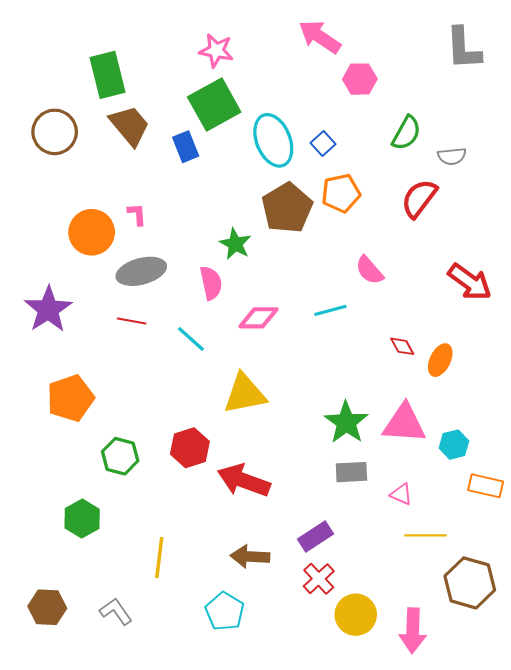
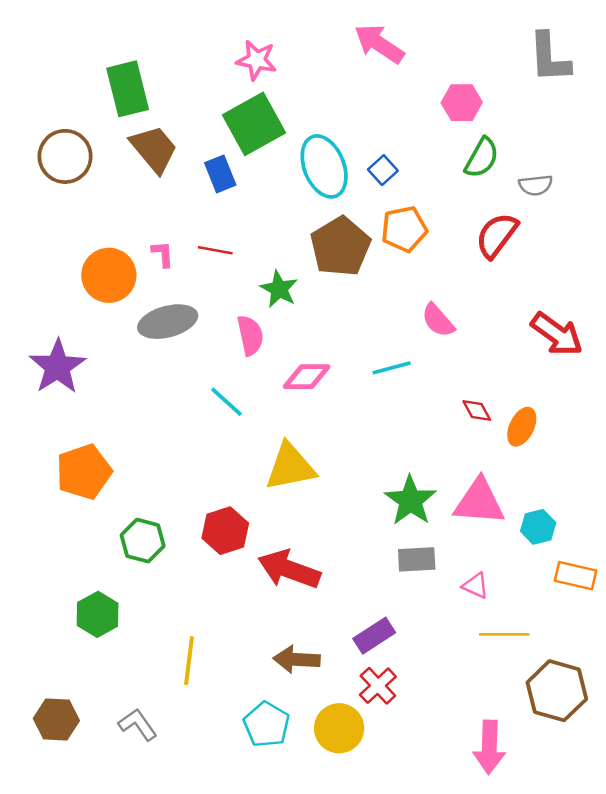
pink hexagon: (360, 79) -> (462, 103), moved
red line: (132, 321) -> (215, 250), moved
yellow circle: (356, 615) -> (339, 728), moved

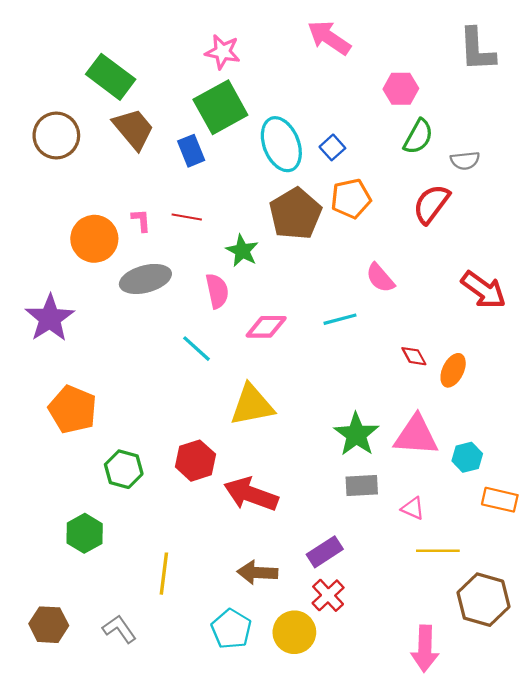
green rectangle: (128, 89) -> (111, 77), turned -39
orange pentagon: (84, 472) -> (73, 409), turned -30

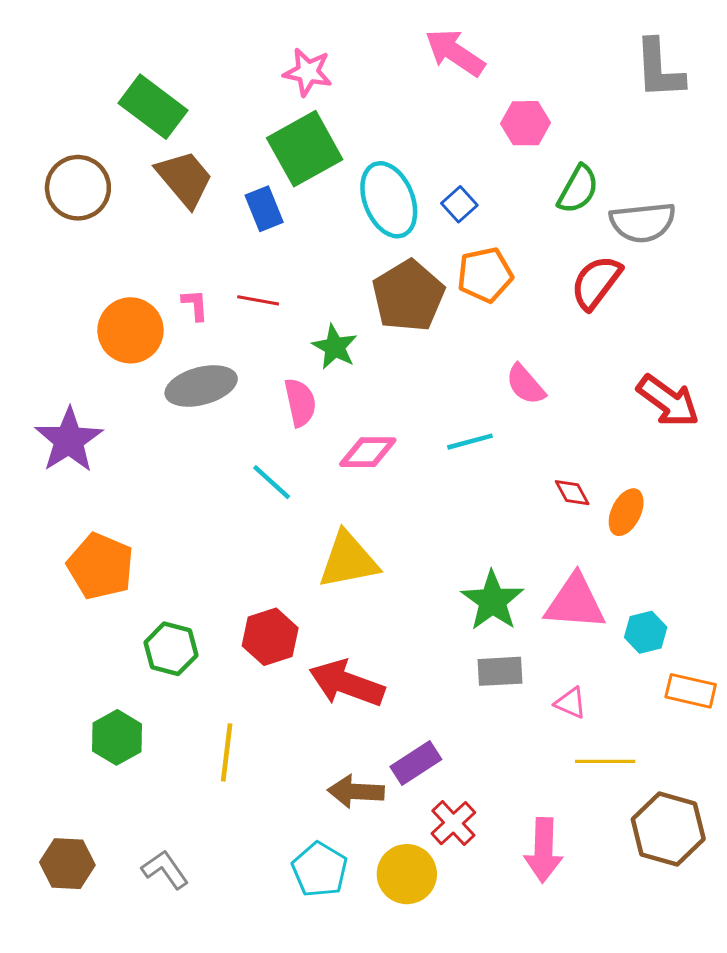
pink hexagon: (401, 89) -> (525, 123), moved
gray semicircle: (465, 161) -> (643, 222), size x1.6
purple rectangle: (325, 552) -> (416, 763), moved
yellow line: (164, 574) -> (227, 752), moved
pink arrow: (425, 649) -> (544, 850), moved

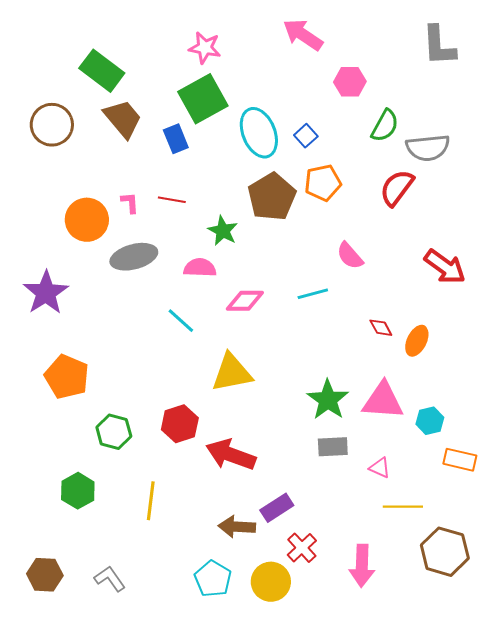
pink semicircle: (300, 403) -> (200, 268), turned -76

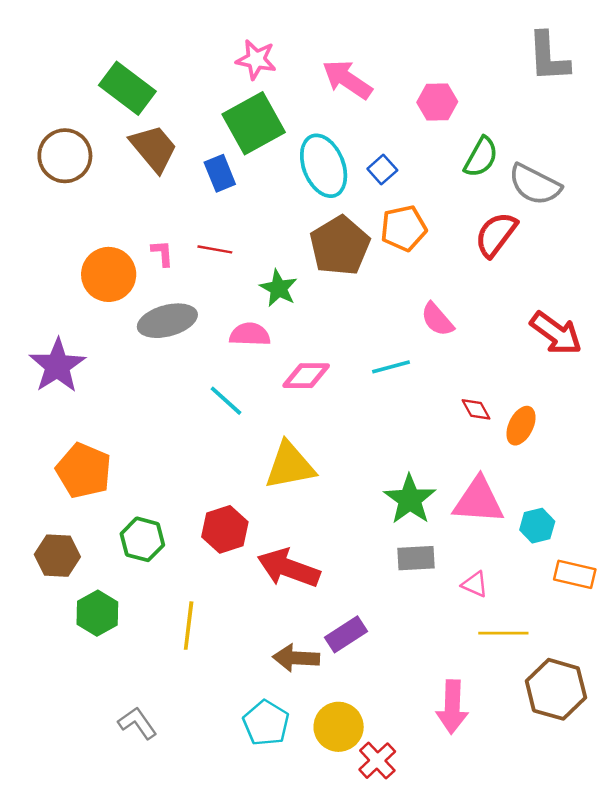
pink arrow: (303, 35) -> (347, 80), moved
gray semicircle: (428, 148) -> (535, 184), turned 33
red cross: (302, 548) -> (377, 761), moved
brown hexagon: (45, 575) -> (57, 556), moved

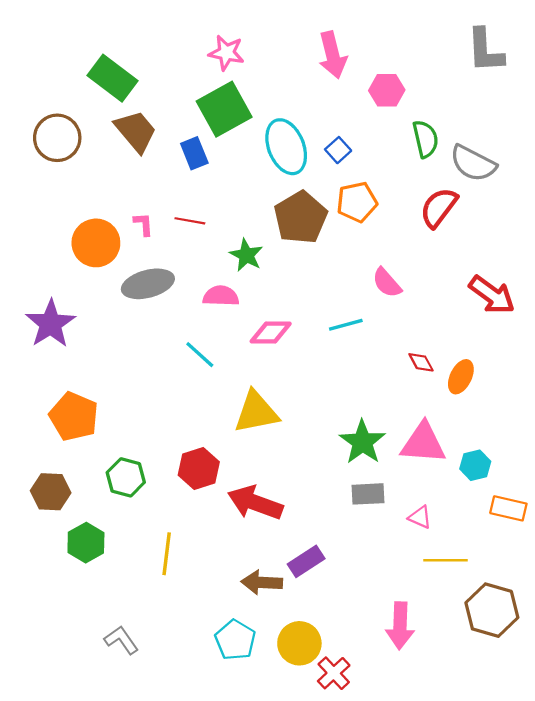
pink arrow: (347, 80) -> (333, 55), moved, turned -138
green semicircle: (481, 157) -> (425, 139), turned -42

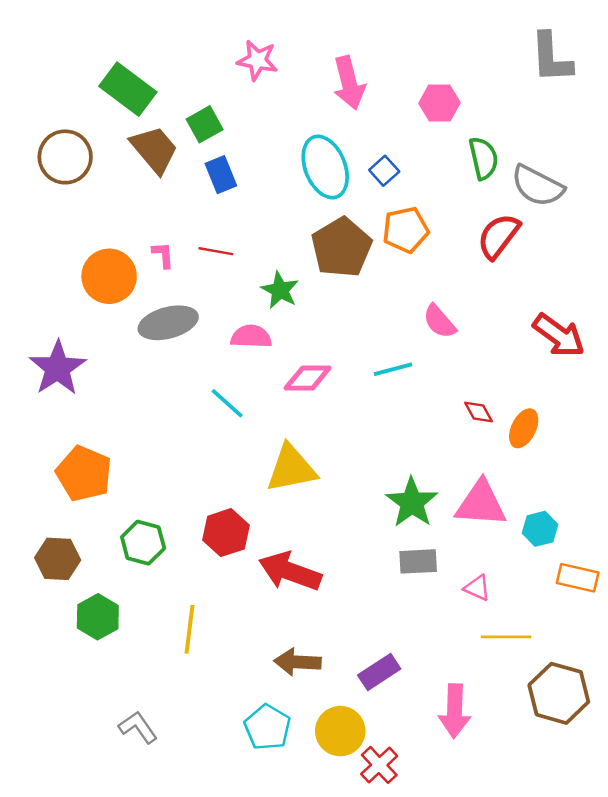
pink arrow: (333, 55) -> (349, 83), moved
green square: (224, 109) -> (205, 124), moved, size x0.6
purple rectangle: (306, 561) -> (379, 672), moved

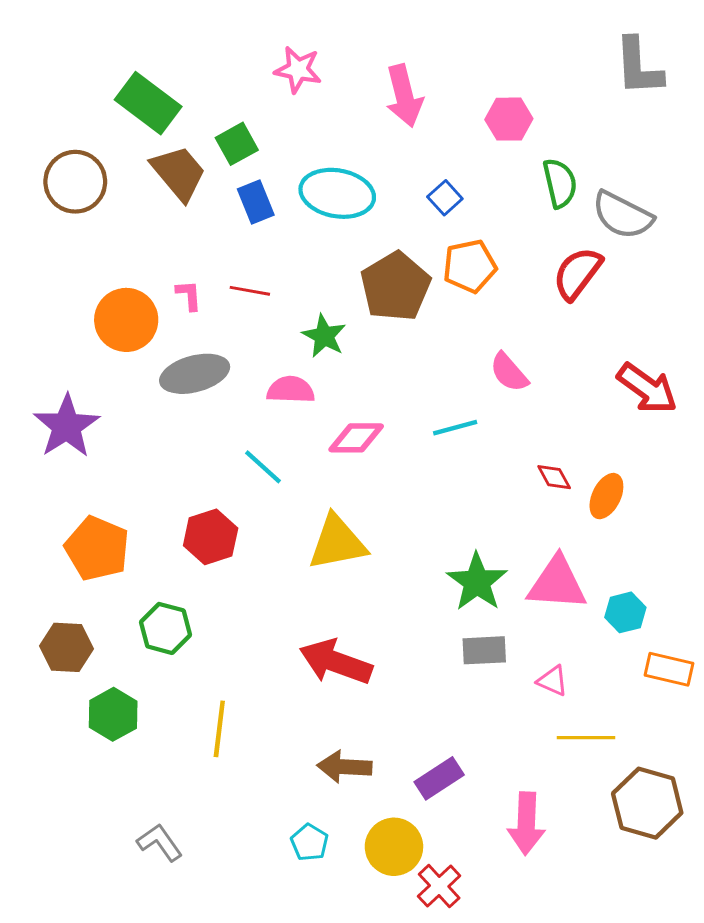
cyan ellipse: (325, 167) -> (337, 193), moved, turned -58
red hexagon: (226, 533) -> (211, 537), moved
cyan pentagon: (267, 727) -> (310, 842), size x0.7

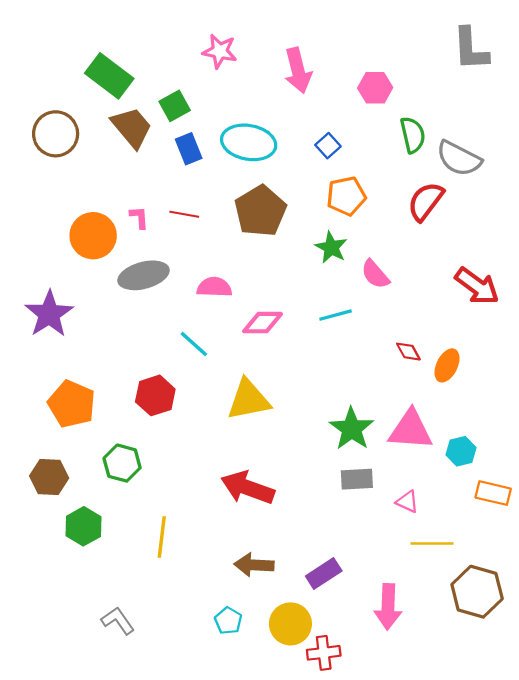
brown pentagon: (395, 286) -> (260, 211), moved
green star: (324, 336) -> (331, 247), moved
red cross: (439, 886) -> (324, 653), turned 36

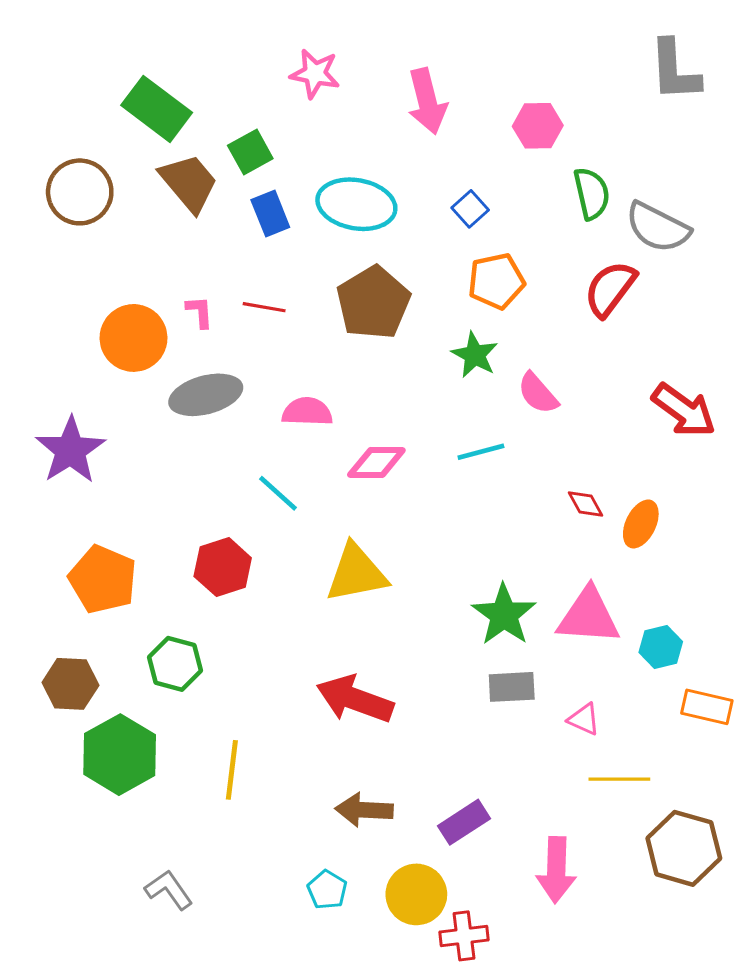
green hexagon: (83, 526) -> (120, 755), size x1.4

